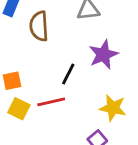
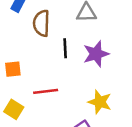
black line: (68, 74) -> (65, 48), moved, turned -36
yellow square: (19, 109) -> (14, 109), moved

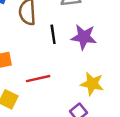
purple star: (96, 54) -> (84, 37), turned 30

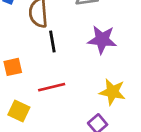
black line: (53, 34) -> (52, 42), moved

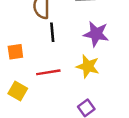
yellow star: (112, 92) -> (88, 66), moved

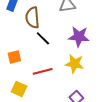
black line: (52, 32) -> (43, 38), turned -35

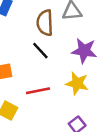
brown semicircle: (32, 18) -> (45, 23), moved

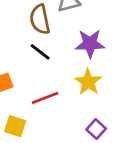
yellow star: (77, 83) -> (88, 82), turned 30

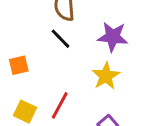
red line: (45, 98) -> (60, 105), moved, turned -48

